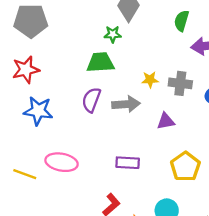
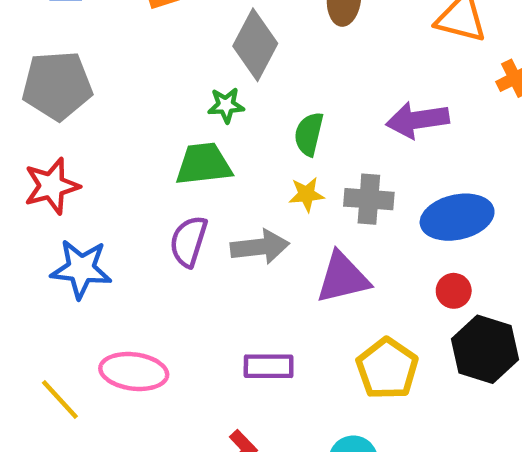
green semicircle: (182, 21) -> (309, 134), moved
purple triangle: (166, 121) -> (343, 278), size x1.5
yellow line: (25, 174) -> (60, 399), turned 30

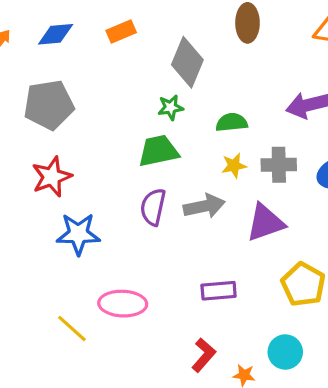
green semicircle: (309, 134) -> (232, 122), turned 76

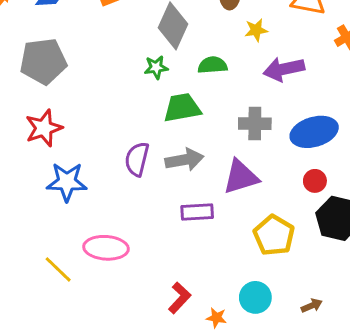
green semicircle: (232, 122) -> (213, 65), moved
green trapezoid: (158, 151) -> (182, 108), moved
yellow star: (234, 166) -> (256, 30), moved
purple rectangle: (219, 291) -> (197, 212), moved

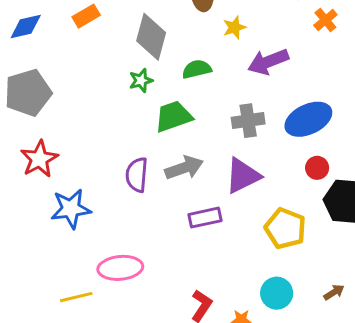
yellow line: (58, 269) -> (76, 297), turned -48

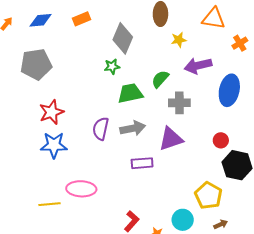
green semicircle: (197, 69) -> (160, 79), moved, turned -42
blue ellipse: (308, 119) -> (229, 90), moved, turned -60
red star: (39, 159) -> (52, 112), moved
yellow pentagon: (285, 228) -> (208, 196), moved

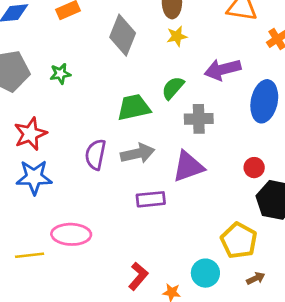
yellow star: (179, 40) -> (177, 36), moved
green star: (112, 67) -> (60, 74), moved

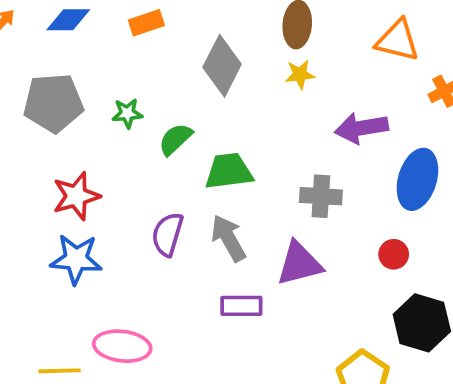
green semicircle: (173, 88) -> (175, 139), moved
gray arrow: (138, 153) -> (228, 238), turned -112
red circle: (254, 168) -> (394, 254), moved

